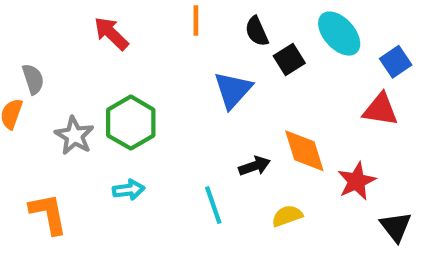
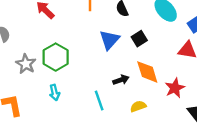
black square: (289, 60) -> (139, 39), moved
cyan arrow: (129, 190) -> (54, 93), turned 84

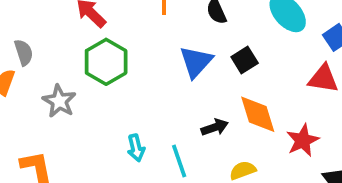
green hexagon: (56, 57) -> (106, 62), moved
cyan arrow: (54, 93) -> (136, 148), moved

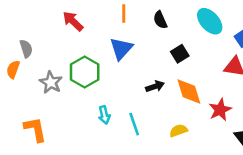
green hexagon: (106, 62) -> (85, 72), moved
blue triangle: (196, 62) -> (121, 49), moved
black arrow: (215, 127) -> (155, 86), moved

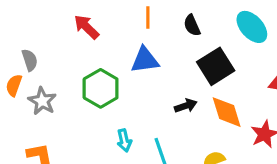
blue triangle: (121, 49) -> (145, 60), turned 40
black square: (180, 54) -> (216, 66), size x1.6
gray star: (51, 82) -> (42, 101), moved

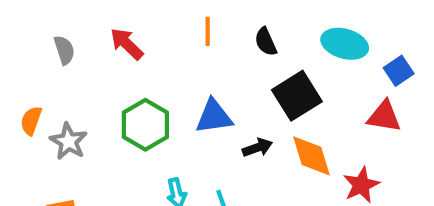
cyan ellipse: (252, 27) -> (345, 44), turned -32
gray semicircle: (30, 60) -> (64, 50), moved
blue triangle: (145, 60) -> (214, 116), moved

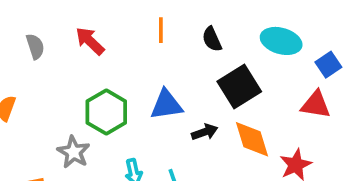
gray star: (69, 141) -> (74, 152), moved

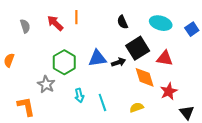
orange line: (161, 30) -> (76, 17), moved
blue square: (328, 65) -> (192, 29), moved
red triangle: (316, 105) -> (165, 58), moved
black arrow: (205, 132) -> (118, 62), moved

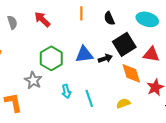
orange line: (76, 17) -> (81, 13), moved

